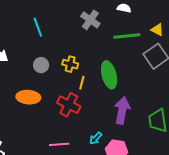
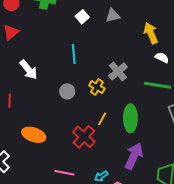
gray cross: (90, 20) -> (118, 71), moved
yellow cross: (70, 64) -> (97, 87), moved
orange ellipse: (28, 97) -> (34, 135), moved

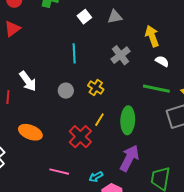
white arrow: (29, 70) -> (28, 81), moved
gray cross: (118, 71) -> (120, 55), moved

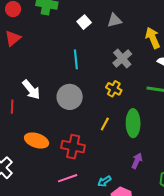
yellow cross: (96, 88) -> (114, 89), moved
gray circle: (66, 91) -> (70, 97), size x1.6
red cross: (80, 137) -> (73, 147), moved, turned -30
purple arrow: (129, 158) -> (137, 161), size x0.6
pink line: (59, 172) -> (68, 178), turned -30

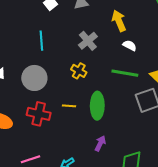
yellow line: (105, 124) -> (69, 106), turned 64
red cross: (73, 147) -> (39, 114), moved

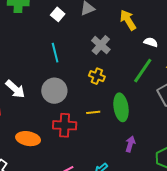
white semicircle: (130, 45) -> (151, 42), moved
green line: (125, 73) -> (143, 71), turned -56

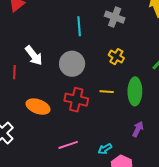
gray cross: (101, 45) -> (115, 17), moved, turned -30

